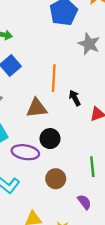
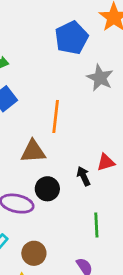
black arrow: (75, 98) -> (84, 176), moved
brown circle: (56, 179) -> (34, 253), moved

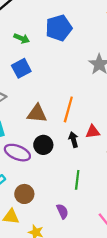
blue pentagon: (72, 38) -> (59, 28), moved
orange line: (56, 117) -> (68, 109), moved

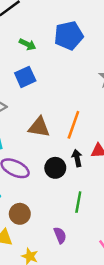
black circle: (43, 145) -> (55, 168), moved

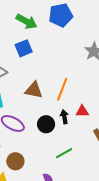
green arrow: (28, 44) -> (26, 21), size x1.5
green line: (78, 202) -> (64, 153), turned 48

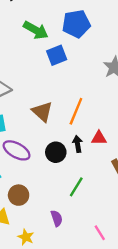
blue square: (24, 48) -> (57, 55), moved
brown triangle: (34, 90) -> (42, 112), turned 30
green line: (64, 153) -> (76, 187), turned -30

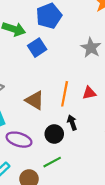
red triangle: (99, 138) -> (89, 93), moved
green line: (76, 187) -> (52, 162), moved, turned 42

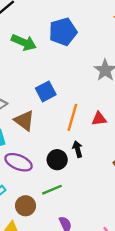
blue square: (37, 48) -> (46, 91), moved
brown triangle: (35, 100) -> (24, 121), moved

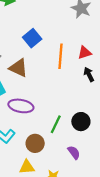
black arrow: (78, 149) -> (89, 74), moved
black circle: (57, 160) -> (81, 122), moved
green line: (52, 190) -> (56, 124), turned -30

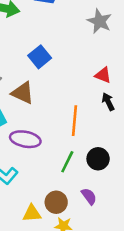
red triangle: (85, 53) -> (103, 75), turned 40
orange line: (61, 56) -> (75, 121), moved
brown circle: (35, 143) -> (56, 202), moved

